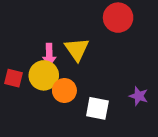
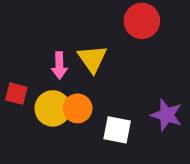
yellow circle: (44, 75) -> (53, 108), moved
purple star: (139, 96) -> (167, 115), size x1.4

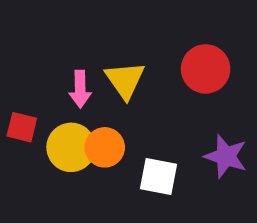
red circle: (142, 21) -> (206, 69), moved

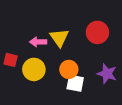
pink arrow: (80, 89) -> (38, 42), turned 91
orange circle: (105, 147) -> (69, 69), moved

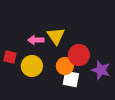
red circle: (97, 32) -> (79, 55), moved

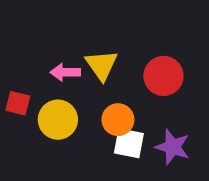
red circle: (79, 55) -> (163, 76), moved
purple star: (101, 70) -> (173, 147), moved

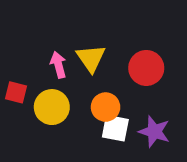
pink arrow: (65, 72) -> (58, 65), turned 75

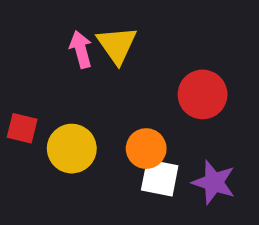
yellow triangle: (91, 58) -> (117, 45), moved
pink arrow: (58, 65) -> (81, 49), moved

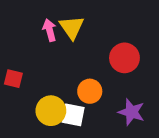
yellow circle: (72, 149) -> (51, 111), moved
white square: (160, 178) -> (73, 115), moved

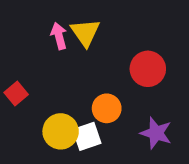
red square: (13, 79) -> (16, 94), turned 36
white square: (73, 115) -> (87, 136), turned -30

